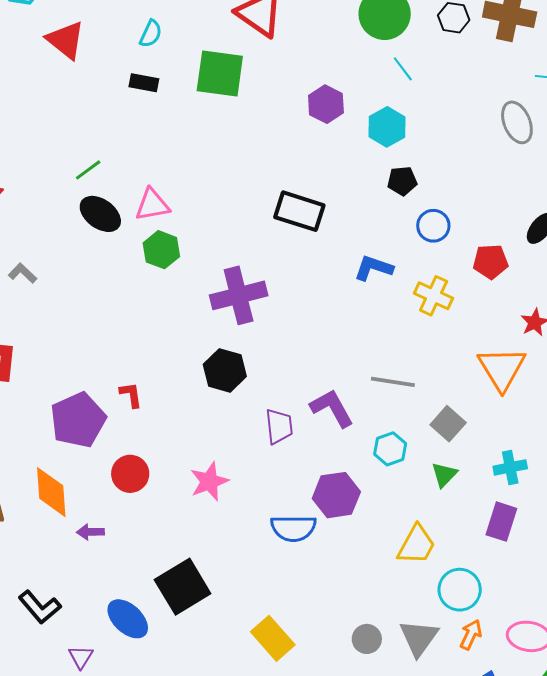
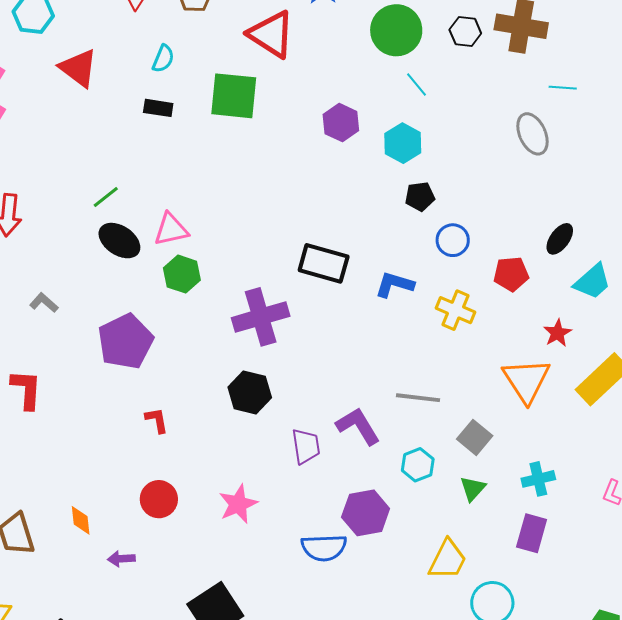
black rectangle: (299, 211) -> (324, 263), moved
purple pentagon: (78, 420) -> (126, 341), moved
orange diamond: (51, 492) -> (81, 520), size x0.6

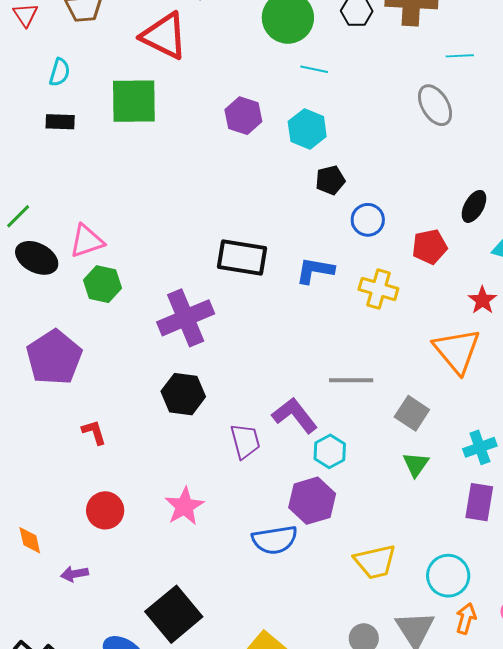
cyan line: (416, 84) -> (314, 69), turned -32
cyan hexagon: (418, 465) -> (330, 451), moved
yellow trapezoid: (448, 560) -> (375, 562), moved, turned 57

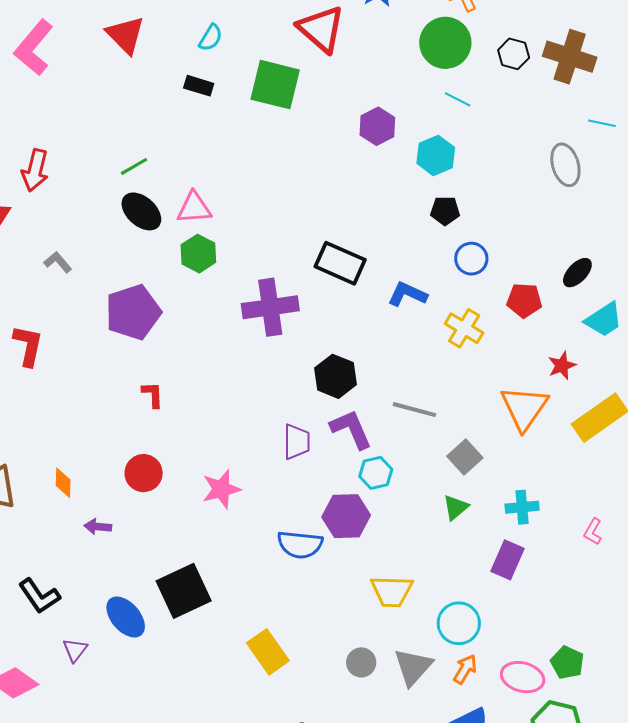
black hexagon: (183, 394) -> (335, 376), moved

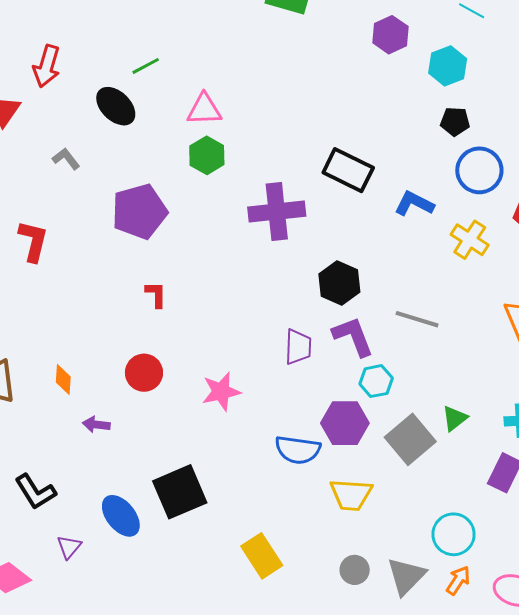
black ellipse: (141, 211) -> (116, 106), moved
blue circle: (471, 259) -> (479, 170), size x1.4
gray square: (465, 457) -> (410, 439), moved, size x1.4
yellow trapezoid: (392, 591) -> (351, 495), moved

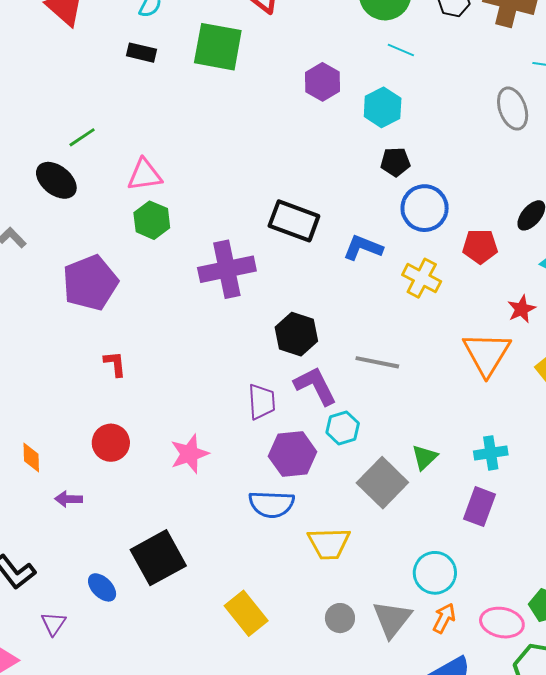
purple hexagon: (345, 423) -> (293, 454), moved
blue ellipse: (121, 516) -> (102, 587), size x0.7

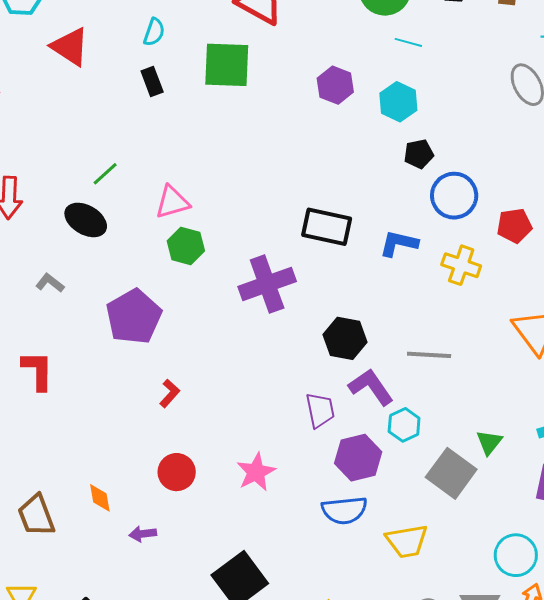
black rectangle: (142, 53) -> (152, 82), turned 64
red L-shape: (115, 364) -> (170, 393), turned 56

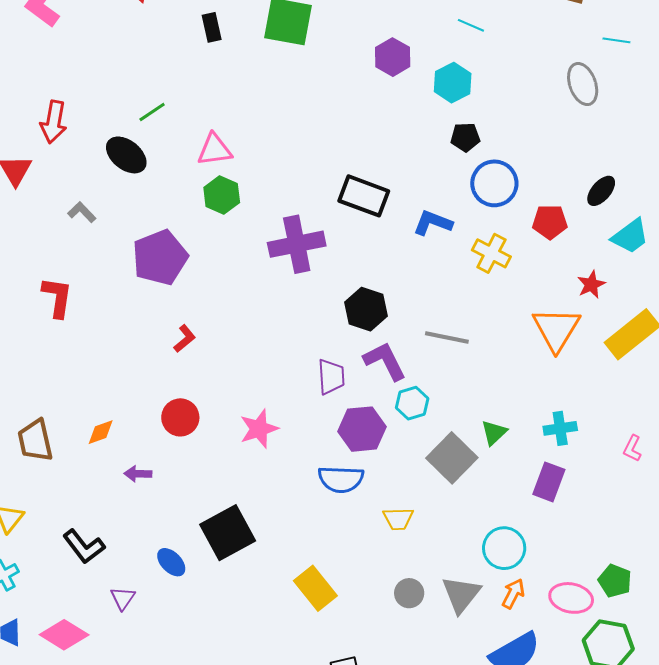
orange diamond: (100, 498) -> (101, 432), turned 72
yellow trapezoid: (407, 541) -> (398, 519), size x0.7

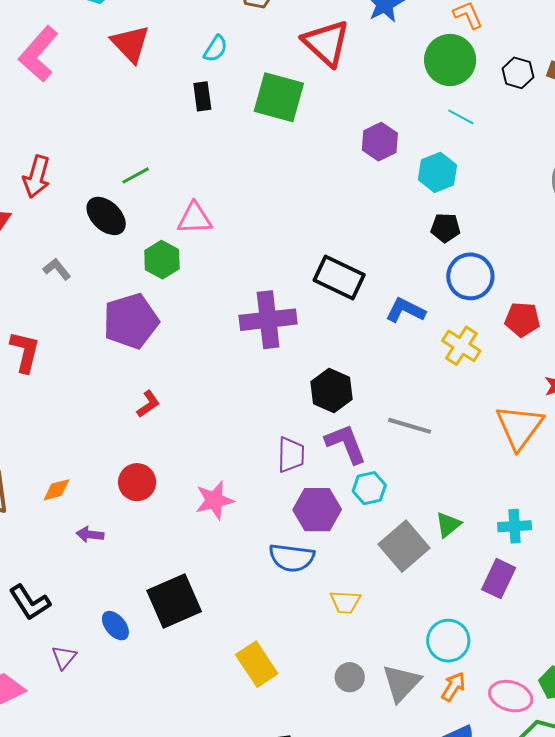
green hexagon: (222, 195) -> (162, 260), moved

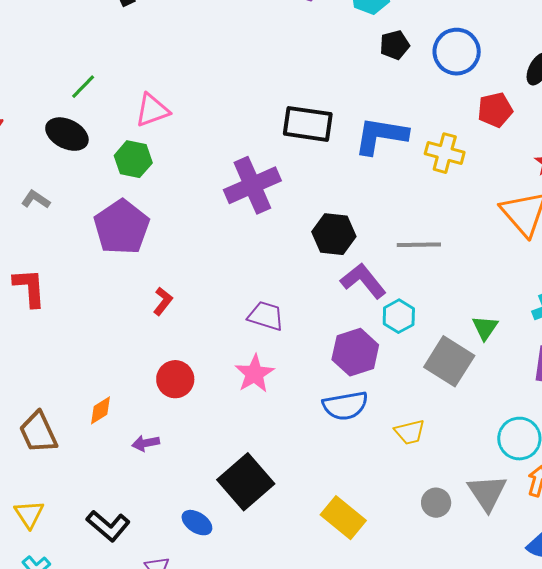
blue circle: (470, 276) -> (457, 52), moved
blue L-shape: (405, 310) -> (381, 136), size x1.4
purple trapezoid: (291, 455) -> (266, 316), moved, turned -57

